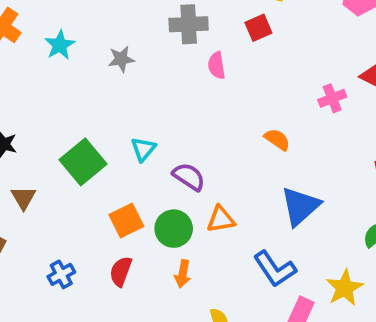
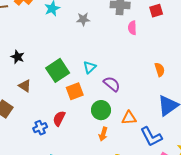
orange semicircle: (277, 139) -> (160, 70), turned 32
brown triangle: (23, 198) -> (25, 86), turned -32
orange triangle: (221, 219) -> (129, 118), moved
orange square: (126, 221) -> (75, 91), moved
red semicircle: (121, 271) -> (59, 118), moved

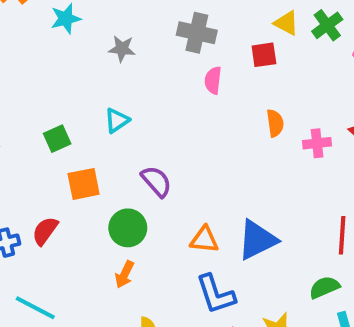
cyan triangle: (90, 67) -> (117, 120), moved
green square: (58, 70) -> (57, 139), size x0.6
orange semicircle: (160, 70) -> (275, 123), moved
orange triangle: (129, 118) -> (204, 240), moved

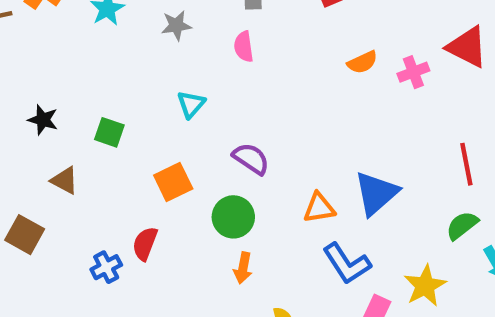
pink semicircle: (213, 80) -> (244, 47), moved
orange semicircle: (275, 123) -> (362, 62), turned 88
green square: (57, 139) -> (109, 132), moved, turned -32

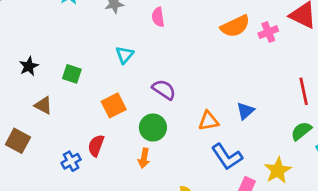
orange semicircle: (362, 62) -> (235, 26), size x1.5
black star: (43, 120) -> (29, 66), turned 30
blue triangle: (376, 193) -> (245, 111), size x0.6
orange arrow: (243, 268) -> (144, 158), moved

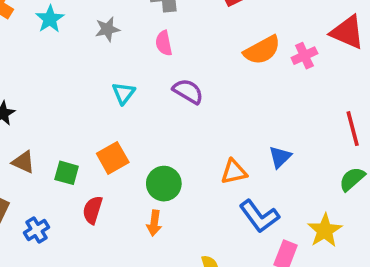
green square: (72, 74) -> (67, 173), moved
purple semicircle: (164, 90) -> (188, 91), moved
blue cross: (71, 161) -> (37, 230), moved

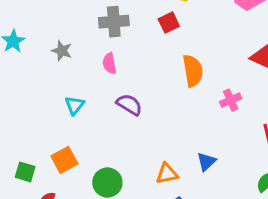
gray star: (107, 29) -> (62, 51), turned 30
orange semicircle: (262, 50) -> (193, 71), turned -72
pink cross: (304, 56) -> (231, 100), moved

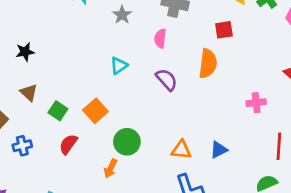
red square: (169, 23) -> (224, 30), moved
orange semicircle: (193, 71) -> (208, 64), moved
orange square: (64, 160) -> (95, 111), turned -30

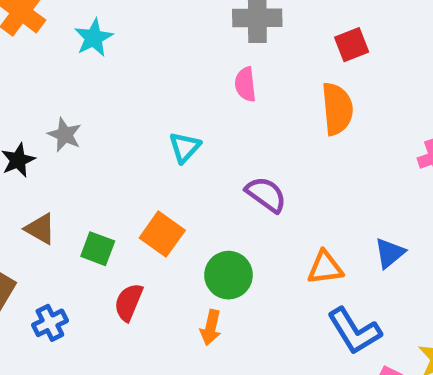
gray star: (122, 15) -> (65, 135), moved
purple semicircle: (167, 80) -> (266, 194), moved

